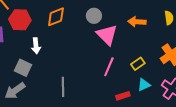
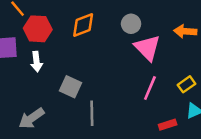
white arrow: (36, 46) -> (36, 62), moved
gray square: (23, 68) -> (71, 87), moved

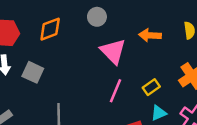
gray circle: (131, 24) -> (97, 17), moved
gray square: (71, 87) -> (33, 72), moved

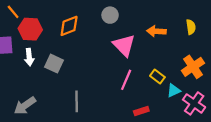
yellow rectangle: (151, 87) -> (157, 77), turned 72
cyan triangle: (159, 113) -> (174, 91), moved

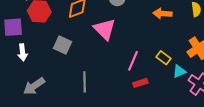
pink triangle: (124, 45) -> (105, 29), moved
white arrow: (29, 57) -> (23, 52), moved
red rectangle: (141, 111) -> (140, 83), moved

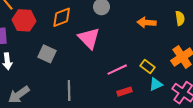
pink line: (133, 61) -> (117, 70), turned 42
cyan triangle: (179, 71) -> (156, 84), moved

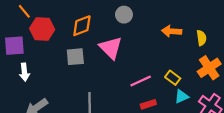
yellow semicircle: (180, 18) -> (201, 38), moved
gray square: (47, 54) -> (75, 57), moved, turned -30

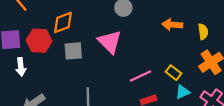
orange diamond: (82, 26) -> (63, 22), moved
red hexagon: (42, 29) -> (39, 41), moved

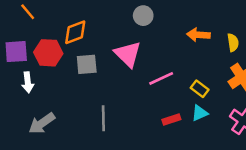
pink line: (140, 76) -> (161, 78), moved
cyan triangle: (183, 92) -> (200, 113), moved

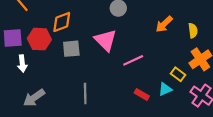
orange arrow: (198, 35) -> (164, 24), turned -48
yellow rectangle: (200, 89) -> (178, 74), moved
red rectangle: (171, 120) -> (142, 95), turned 48

